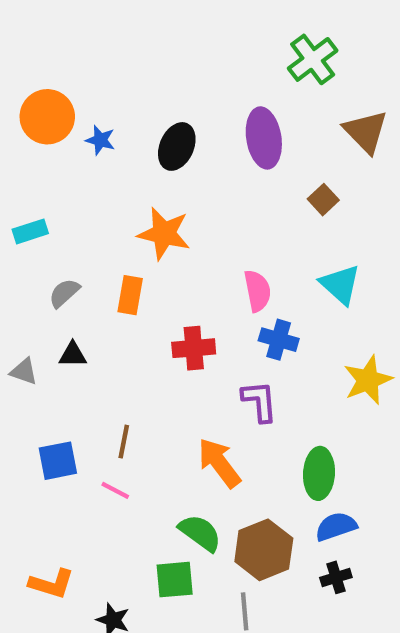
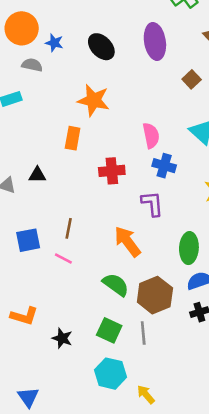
black ellipse: (177, 146) -> (101, 47), turned -68
gray semicircle: (64, 293) -> (32, 65), moved, turned 54
green square: (175, 580) -> (109, 330), moved, turned 30

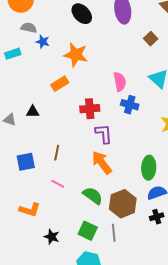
blue star: (54, 43) -> (43, 42), moved
orange rectangle: (73, 138) -> (60, 84), turned 48
purple L-shape: (152, 204) -> (104, 134), moved
pink line: (63, 258) -> (58, 184), moved
orange L-shape: (24, 316) -> (30, 210), moved

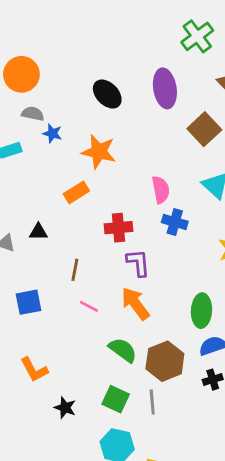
brown square: (151, 39) -> (204, 129), size x1.6
brown line: (57, 153) -> (75, 270), moved
pink line: (58, 184) -> (89, 306), moved
orange L-shape: (30, 210) -> (34, 370), turned 45

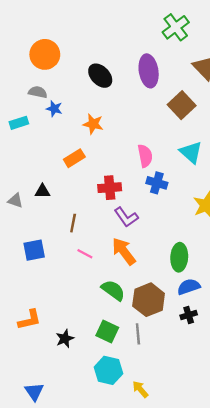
orange circle: (21, 74) -> (45, 54), moved
orange star: (99, 152) -> (93, 124), size x0.7
purple L-shape: (138, 263) -> (126, 217), turned 150
orange L-shape: (34, 370) -> (29, 320), moved, turned -75
black star: (65, 408) -> (65, 339), turned 30

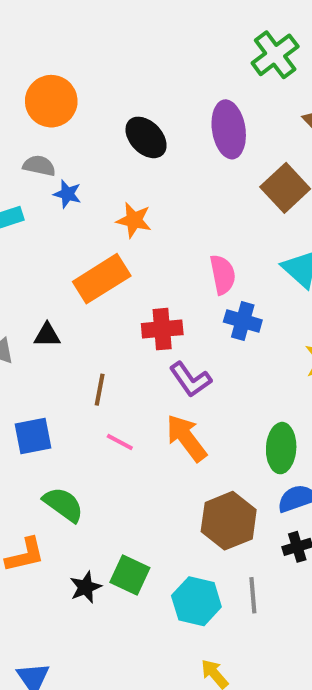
orange rectangle: (74, 158) -> (102, 279), size x1.5
green semicircle: (113, 290) -> (63, 505), moved
green square: (107, 331) -> (130, 575), moved
gray line: (138, 334) -> (253, 595), moved
cyan hexagon: (108, 370) -> (196, 601), moved

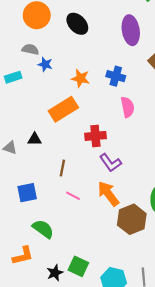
black ellipse: (146, 137) -> (77, 24), moved
blue cross: (243, 321) -> (116, 76), moved
brown hexagon: (229, 521) -> (132, 219), moved

